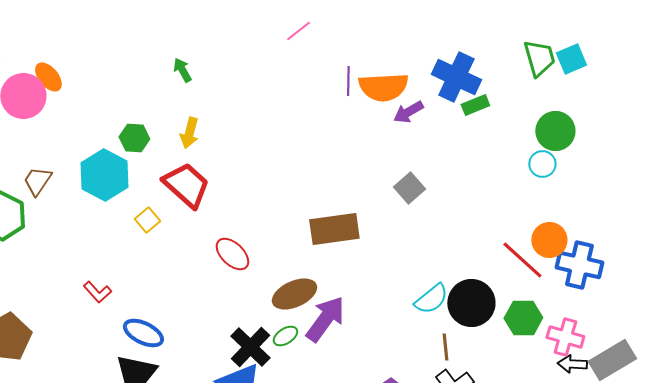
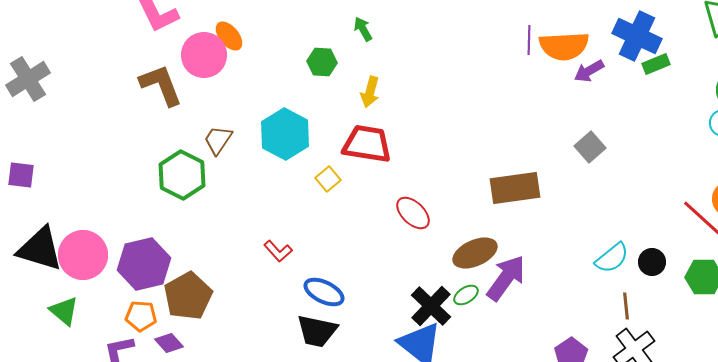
green hexagon: (134, 138) -> (322, 62), moved
red trapezoid: (186, 185) -> (367, 144), turned -33
black circle: (471, 303) -> (652, 262), size x0.6

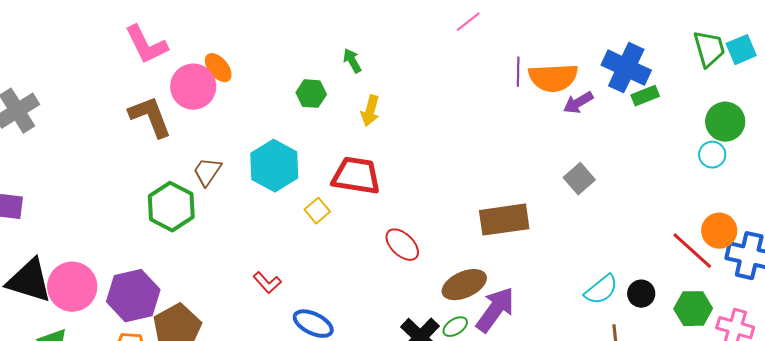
yellow arrow: (370, 92) -> (370, 111), moved

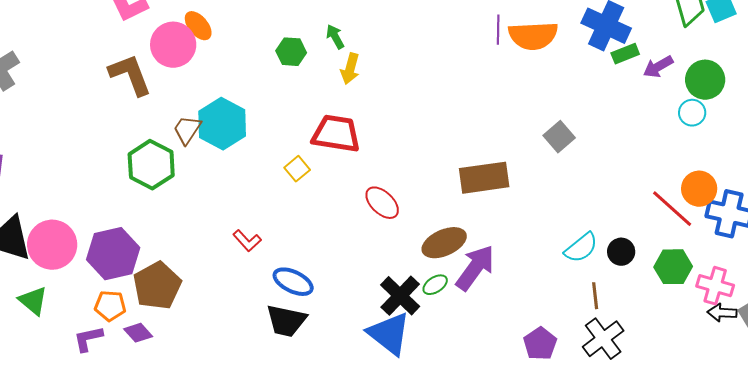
green arrow: (352, 61) -> (335, 37), moved
purple arrow: (578, 103) -> (658, 67), moved
cyan hexagon: (274, 166) -> (222, 124), moved

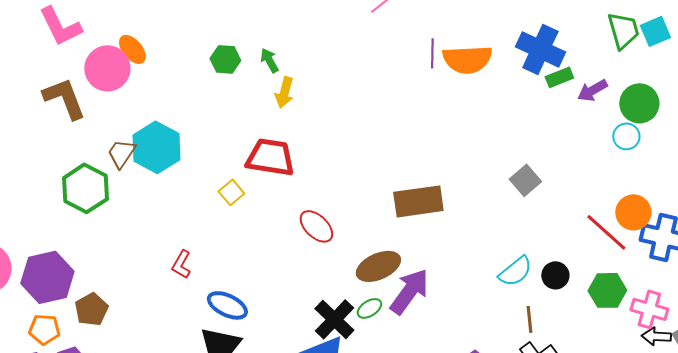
green hexagon: (291, 52) -> (225, 59), moved
gray square: (559, 137) -> (525, 180), moved
red L-shape: (247, 241) -> (181, 264), turned 72
brown pentagon: (157, 286) -> (91, 309), size x0.7

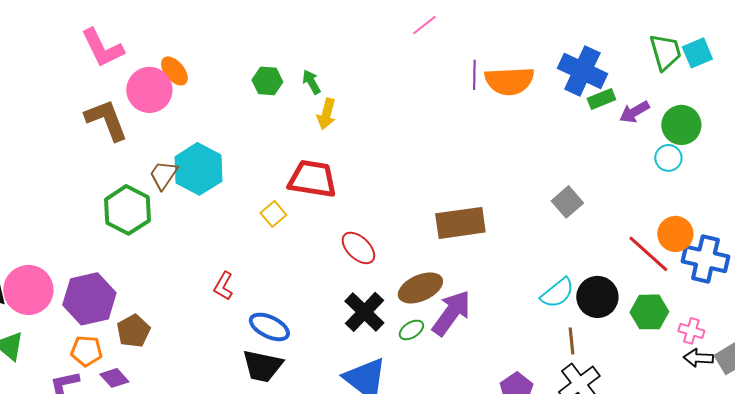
black circle: (555, 275) -> (597, 297), size x1.5
pink cross: (649, 309) -> (691, 331), size x0.7
black cross: (334, 319) -> (364, 312), moved

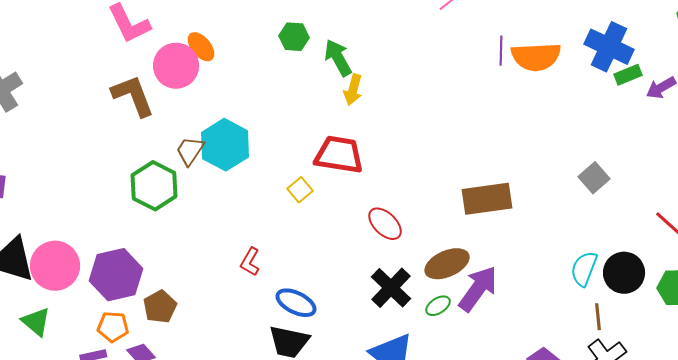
green hexagon: (267, 81) -> (294, 37), moved
green arrow: (311, 82) -> (338, 58), size x1.5
cyan semicircle: (557, 293) -> (584, 269), turned 150

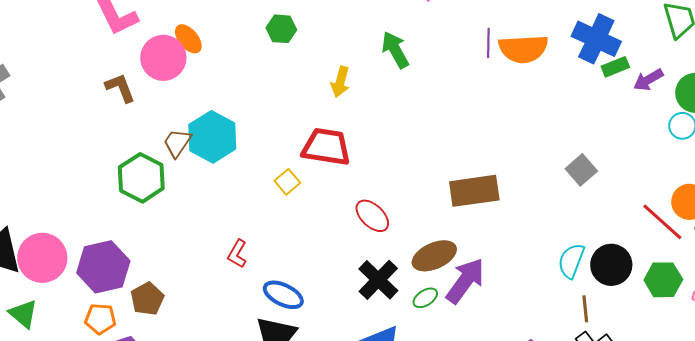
green arrow: (338, 58) -> (395, 50), moved
brown L-shape: (133, 96) -> (120, 88), size x0.7

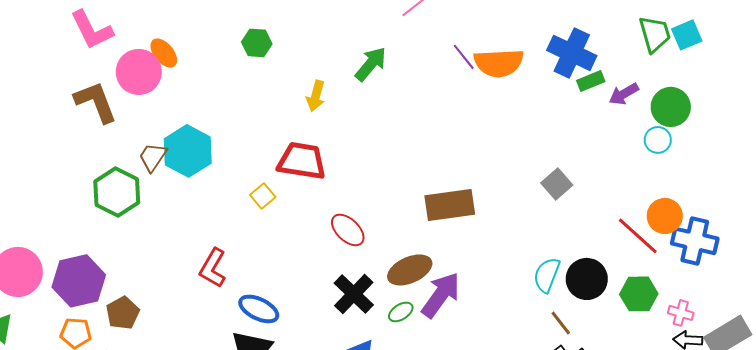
purple line: (488, 43) -> (464, 57), turned -40
green arrow: (395, 50) -> (371, 64), turned 69
brown L-shape: (120, 88) -> (96, 102), size x1.4
red L-shape: (237, 254) -> (213, 268), size x1.4
brown line: (585, 309) -> (561, 323), turned -32

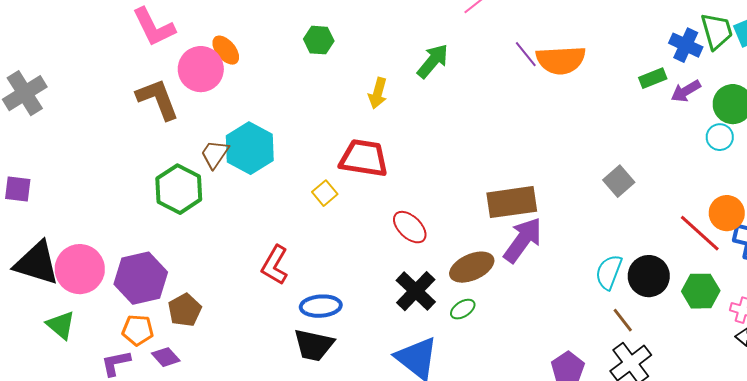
blue cross: (572, 53) -> (686, 45), moved, size x0.7
purple arrow: (441, 295) -> (523, 240), moved
blue ellipse: (259, 309) -> (321, 306), turned -30

